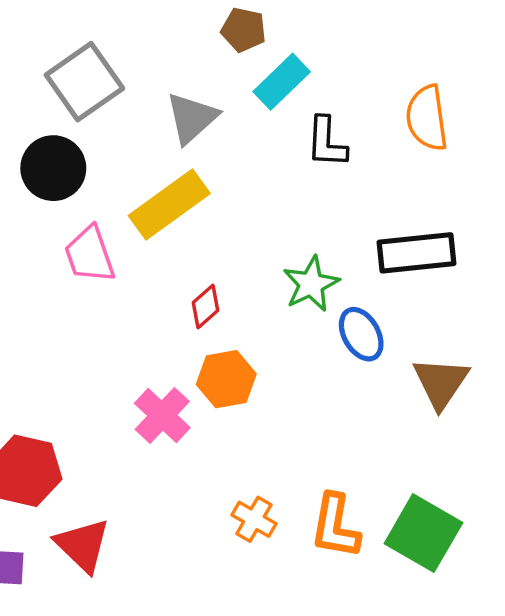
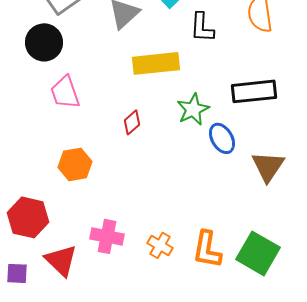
yellow rectangle: (169, 204) -> (156, 63), moved, turned 30
orange hexagon: (226, 379) -> (75, 164), moved
pink cross: (162, 415) -> (107, 236), moved, turned -32

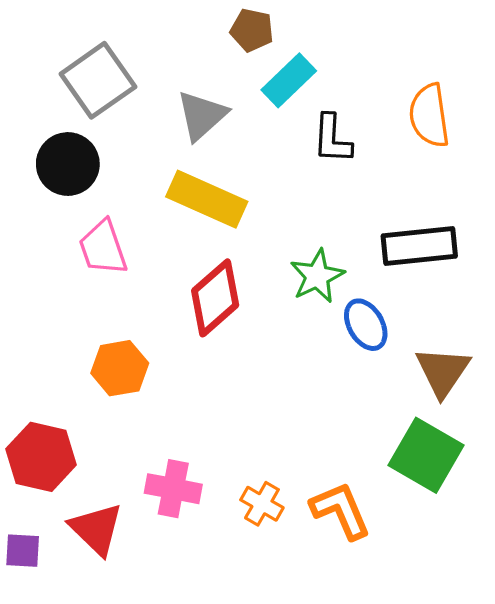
yellow rectangle: (156, 63) -> (207, 199), moved, turned 30
red diamond: (132, 122) -> (215, 298), size x1.8
orange L-shape: (207, 249) -> (341, 510), turned 147
green square: (258, 253) -> (426, 455), moved

